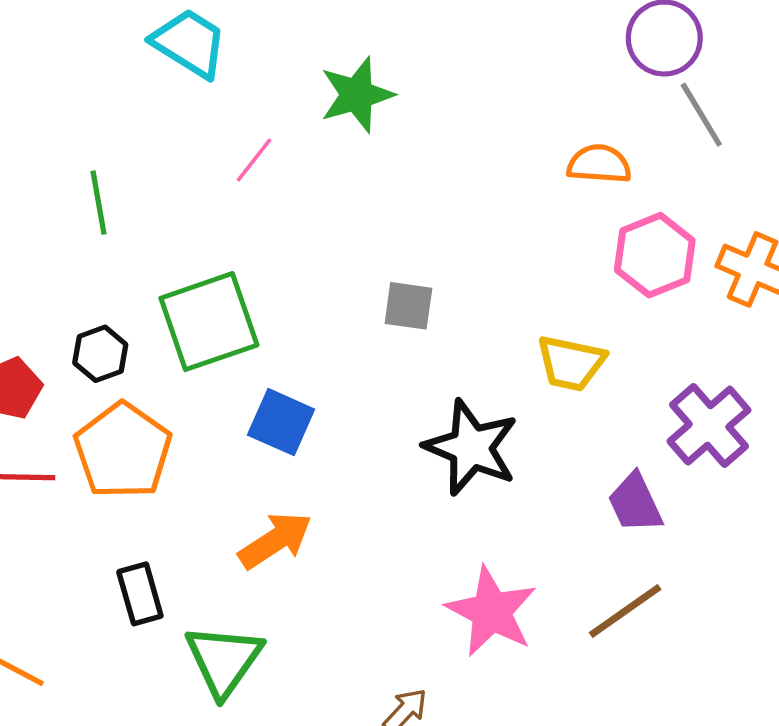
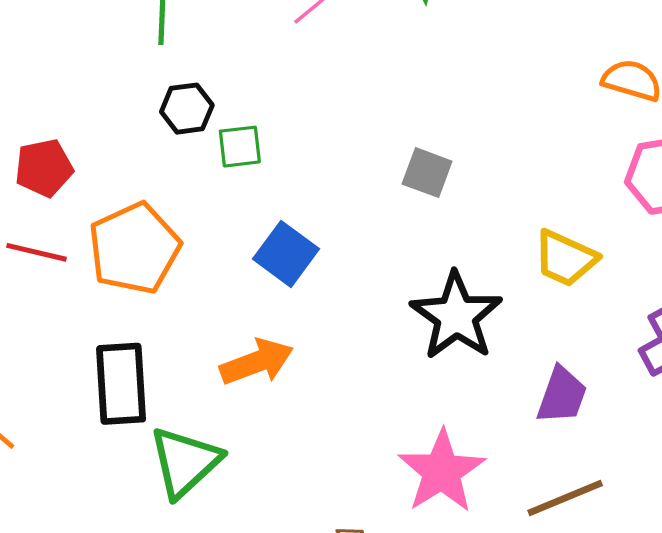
green square: (209, 322) -> (240, 147), size x0.5
black hexagon: (100, 354) -> (187, 109), moved
purple trapezoid: (635, 503) -> (562, 395), moved, turned -148
black rectangle: (140, 594) -> (121, 384), size x1.4

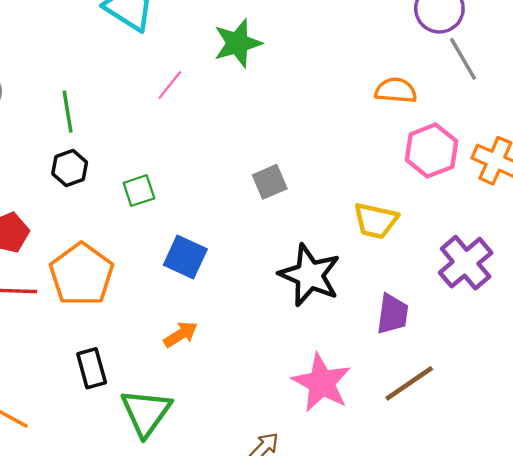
black hexagon: (187, 109) -> (70, 168), moved
gray square: (427, 173) -> (270, 182), turned -32
orange arrow: (257, 362) -> (181, 334), size x0.7
black rectangle: (121, 384) -> (92, 368), size x0.7

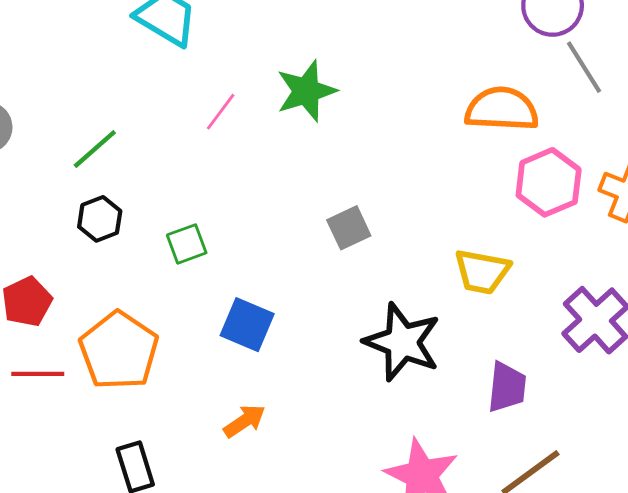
green star: (238, 43) -> (306, 91), moved
orange semicircle: (396, 90) -> (502, 109), size x1.4
green line: (68, 112) -> (95, 149), turned 60

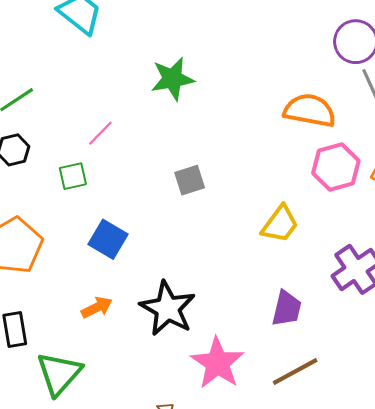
pink line: (221, 112) -> (100, 133), moved
yellow trapezoid: (482, 272) -> (280, 224), turned -72
black star: (402, 342) -> (168, 308), moved

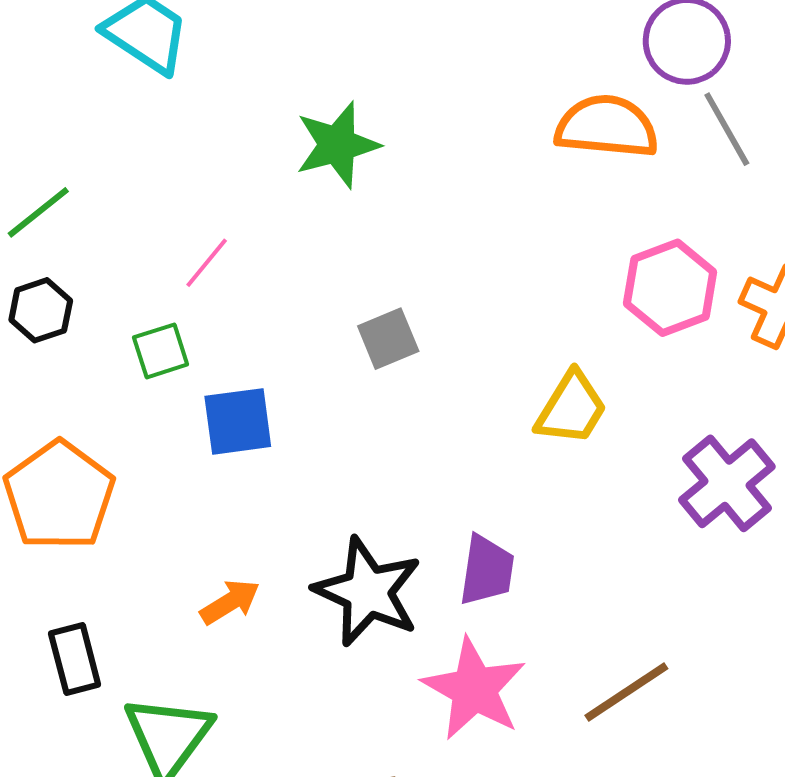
orange semicircle: (310, 110) -> (607, 127), moved
blue square: (108, 239) -> (238, 421), moved, turned -33
purple trapezoid: (287, 309) -> (487, 570), moved

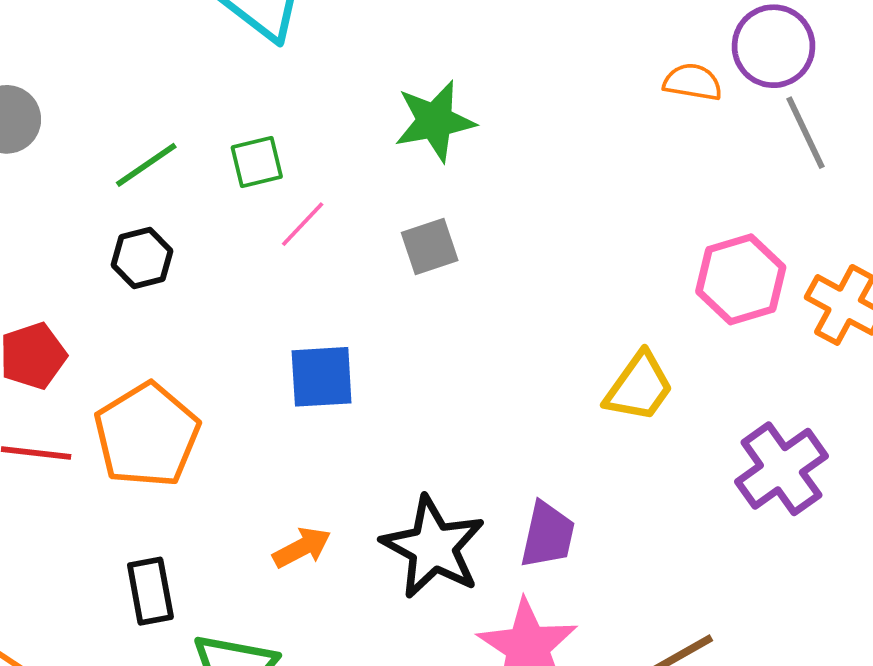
orange semicircle: (607, 127) -> (693, 82), moved, size x0.6
gray square: (388, 339) -> (430, 246), moved
green square: (161, 351) -> (257, 162), moved

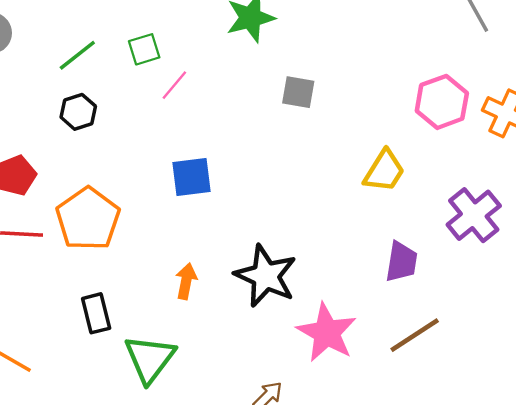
gray square: (430, 246) -> (298, 92), moved, turned 32
purple trapezoid: (548, 535) -> (401, 262), moved
orange arrow: (302, 548) -> (186, 281), turned -48

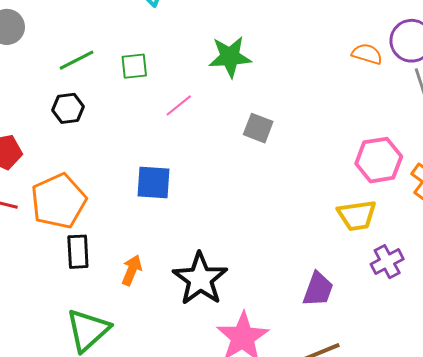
pink line: (174, 85) -> (179, 105), moved
yellow trapezoid: (384, 171) -> (357, 215), moved, turned 39
purple cross: (474, 215) -> (387, 262), size x0.7
black rectangle: (96, 313) -> (78, 252), moved

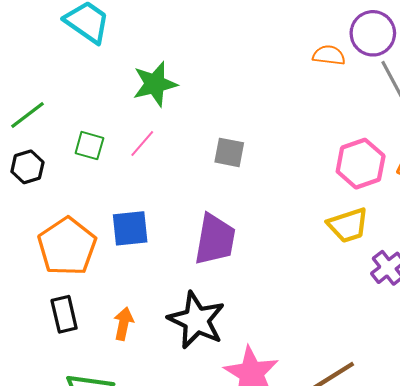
green star: (230, 57) -> (155, 84), moved
green square: (134, 66) -> (89, 146), moved, turned 32
orange pentagon: (59, 201) -> (67, 246), moved
purple trapezoid: (318, 289) -> (215, 239), moved, size x1.4

